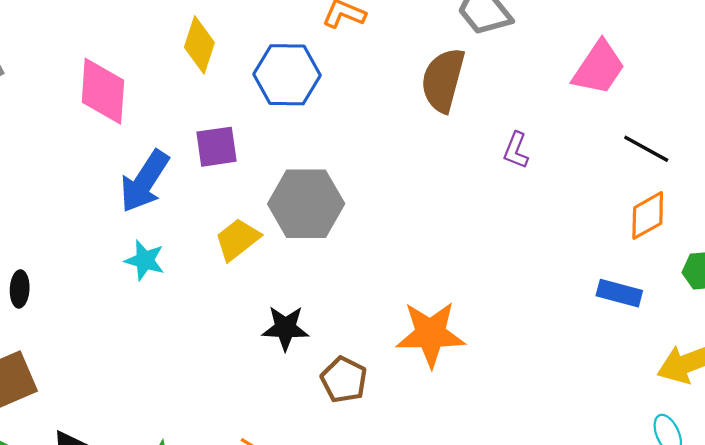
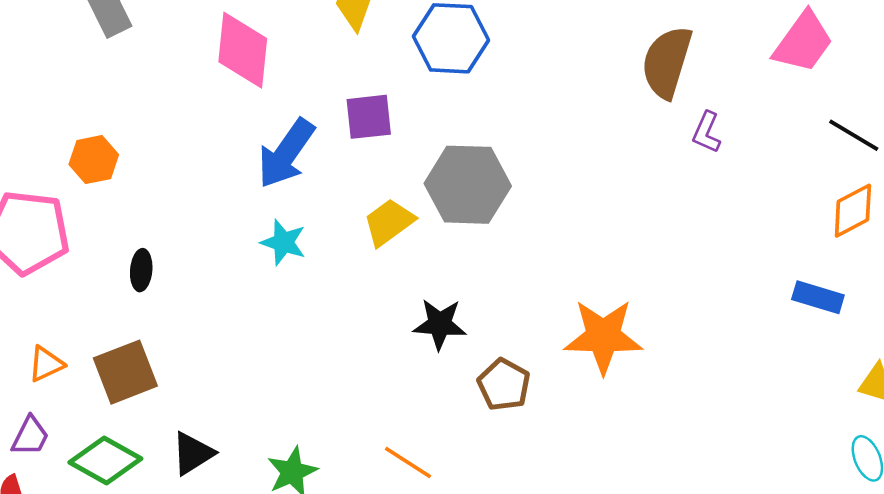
brown semicircle: (443, 80) -> (667, 62), moved

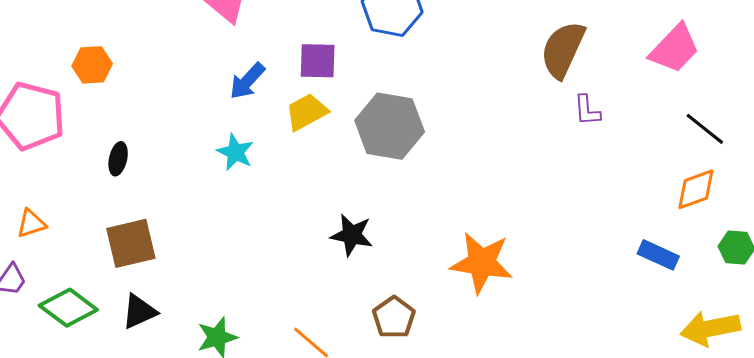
purple L-shape: (707, 132) -> (587, 110), turned -36
blue arrow: (286, 153) -> (247, 81), size x0.7
yellow trapezoid: (389, 222) -> (307, 112), moved
brown square: (125, 372) -> (131, 243), moved
brown pentagon: (504, 385) -> (394, 317), moved

